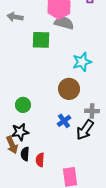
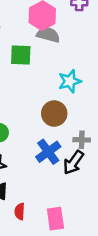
blue cross: (64, 121) -> (48, 152), size x1.5
red semicircle: (40, 160) -> (20, 211), moved

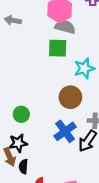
green square: (21, 55) -> (58, 48), moved

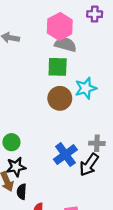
brown circle: (70, 97) -> (60, 98), moved
green circle: (21, 114) -> (11, 142), moved

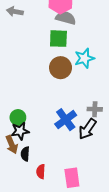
green circle: (11, 142) -> (18, 118), moved

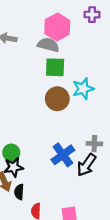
gray semicircle: (66, 18) -> (48, 45), moved

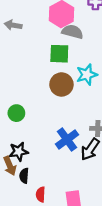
gray semicircle: (48, 45) -> (72, 32), moved
green circle: (11, 153) -> (16, 113), moved

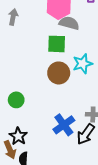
gray arrow: (13, 25) -> (13, 17), turned 91
black star: (19, 152) -> (18, 136), turned -30

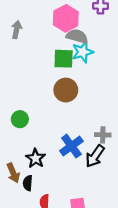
cyan star: (83, 64) -> (83, 52), moved
black star: (18, 136) -> (36, 158), moved

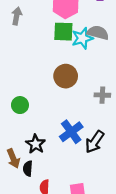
gray semicircle: (77, 36) -> (98, 33), moved
green square: (64, 59) -> (63, 32), moved
gray cross: (103, 135) -> (102, 95), moved

